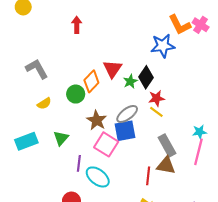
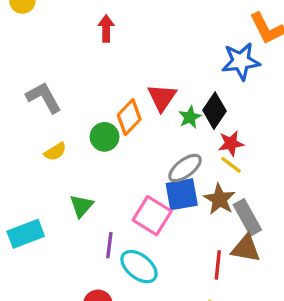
brown star: (97, 120) -> (219, 199), moved
cyan rectangle: (26, 141) -> (26, 234), moved

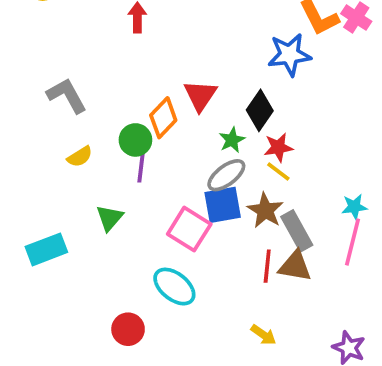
green star: (190, 117) -> (232, 140), moved
purple line: (109, 245) -> (141, 168), moved
red line: (218, 265) -> (267, 266), moved

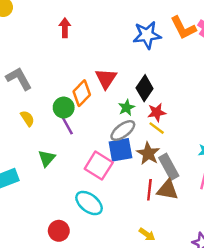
blue star: (289, 55) -> (147, 35), moved
yellow semicircle: (80, 157) -> (27, 118), turned -91
purple line: (141, 168) -> (67, 126), turned -36

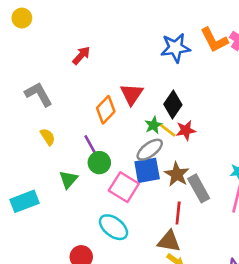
red arrow: (65, 28) -> (81, 55), moved, turned 42
green circle: (64, 108) -> (99, 163), moved
yellow line: (157, 128) -> (168, 130), moved
brown triangle: (168, 190) -> (169, 241), moved

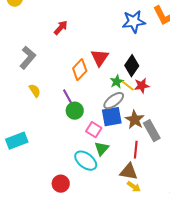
gray L-shape: (39, 94) -> (28, 58), turned 70
green triangle: (68, 179) -> (102, 149), moved
pink square: (124, 187) -> (94, 130), size x0.7

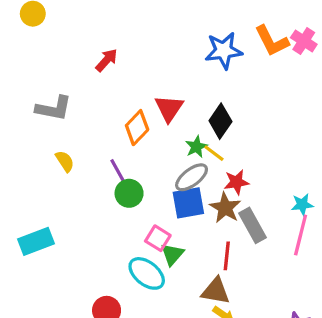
gray L-shape: (28, 58) -> (54, 108), turned 60
red star: (142, 86) -> (236, 182), moved
pink square: (94, 130) -> (158, 238), moved

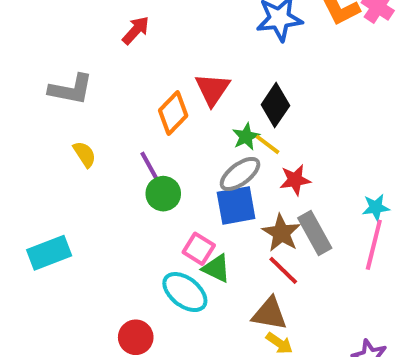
brown star: (225, 208) -> (281, 233), moved
green triangle: (172, 254) -> (216, 268), turned -45
red line: (227, 256) -> (283, 270), turned -52

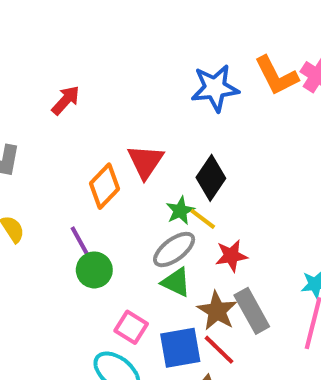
blue square: (236, 205) -> (180, 348), moved
green triangle: (216, 268) -> (176, 282), moved

